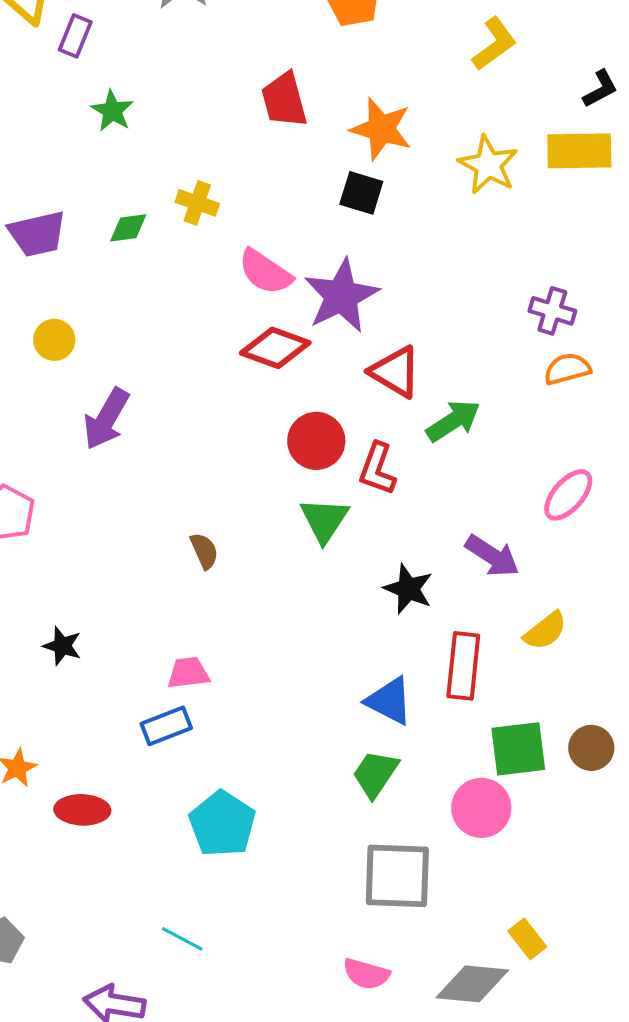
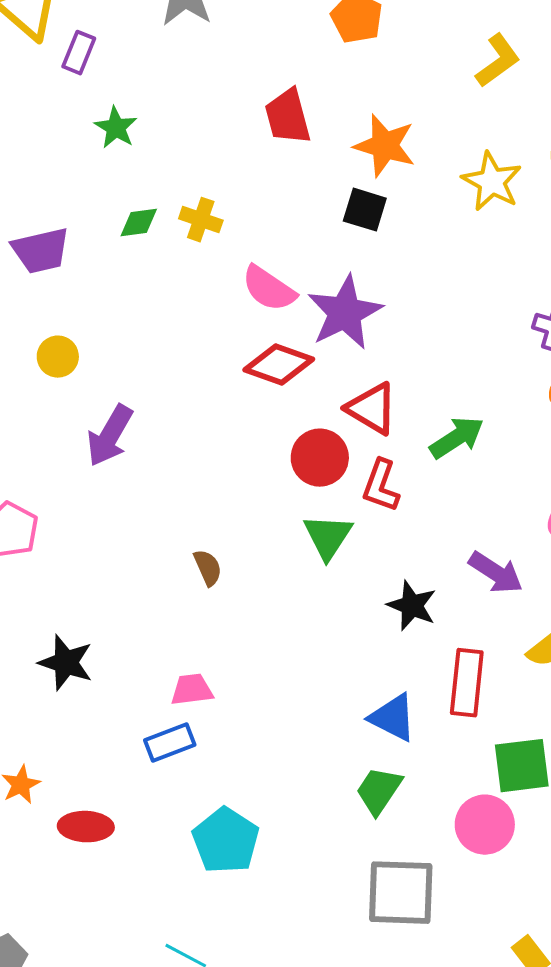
green diamond: (128, 228) -> (139, 223), moved
red triangle: (395, 372) -> (372, 409), moved
black star: (62, 646) -> (66, 663), size x1.4

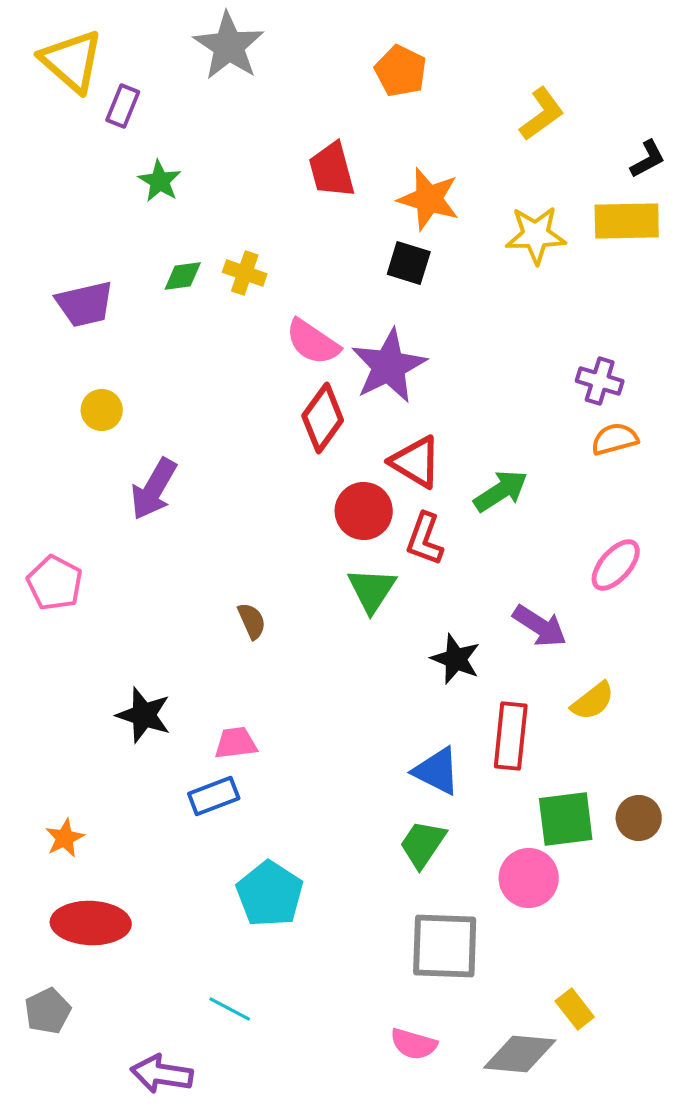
yellow star: (492, 182) -> (536, 235), turned -30
red diamond: (279, 365) -> (323, 418), turned -74
black star: (66, 663) -> (144, 715), moved
red ellipse: (86, 827) -> (91, 923), moved, size x1.4

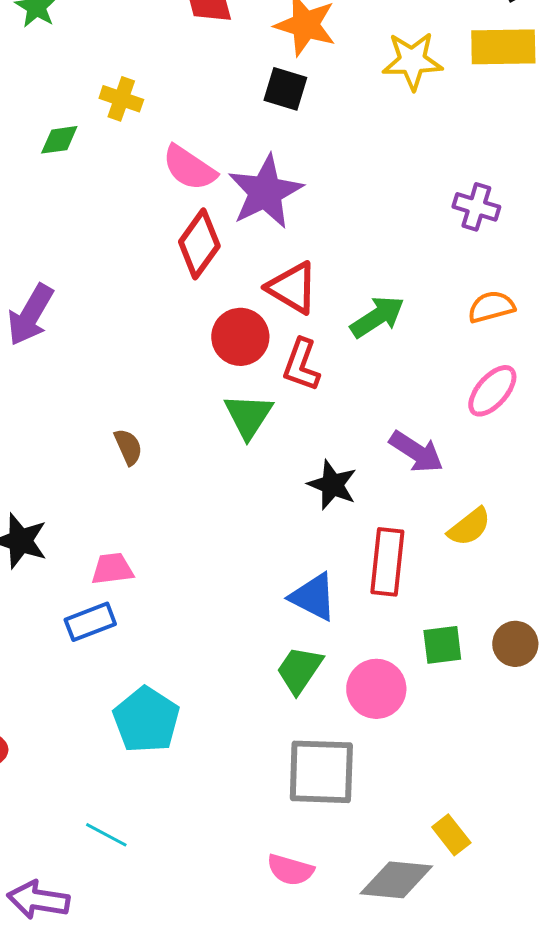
green diamond: (183, 276) -> (59, 140), moved
orange semicircle: (615, 439) -> (491, 307), moved
green square: (566, 819) -> (442, 645), size x0.7
pink circle: (529, 878) -> (376, 689), moved

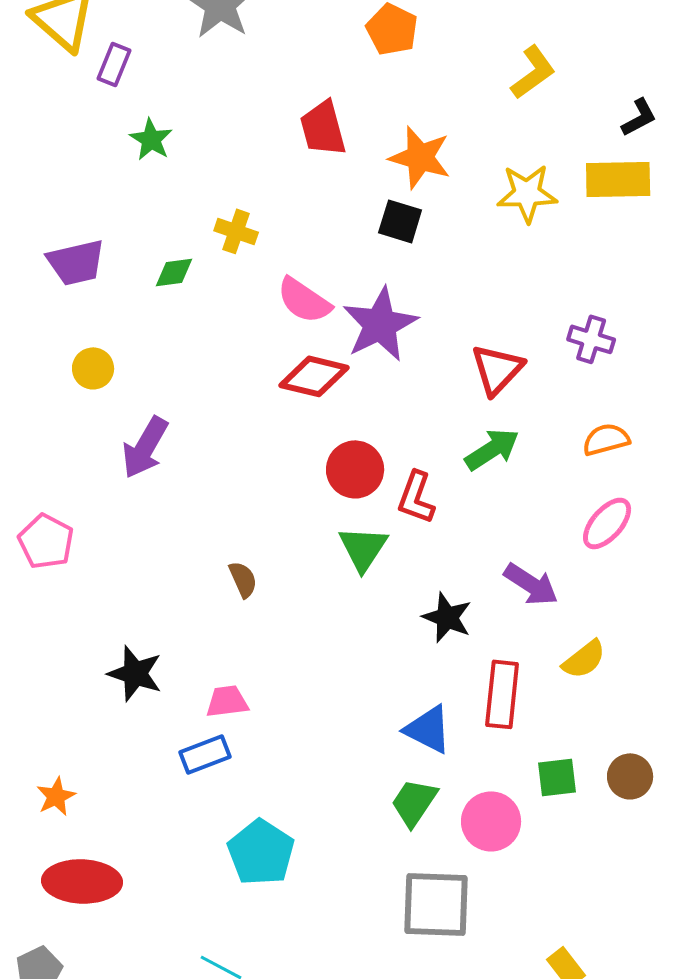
red diamond: (199, 244) -> (314, 376), turned 68
red triangle: (292, 288) -> (497, 369), moved, turned 42

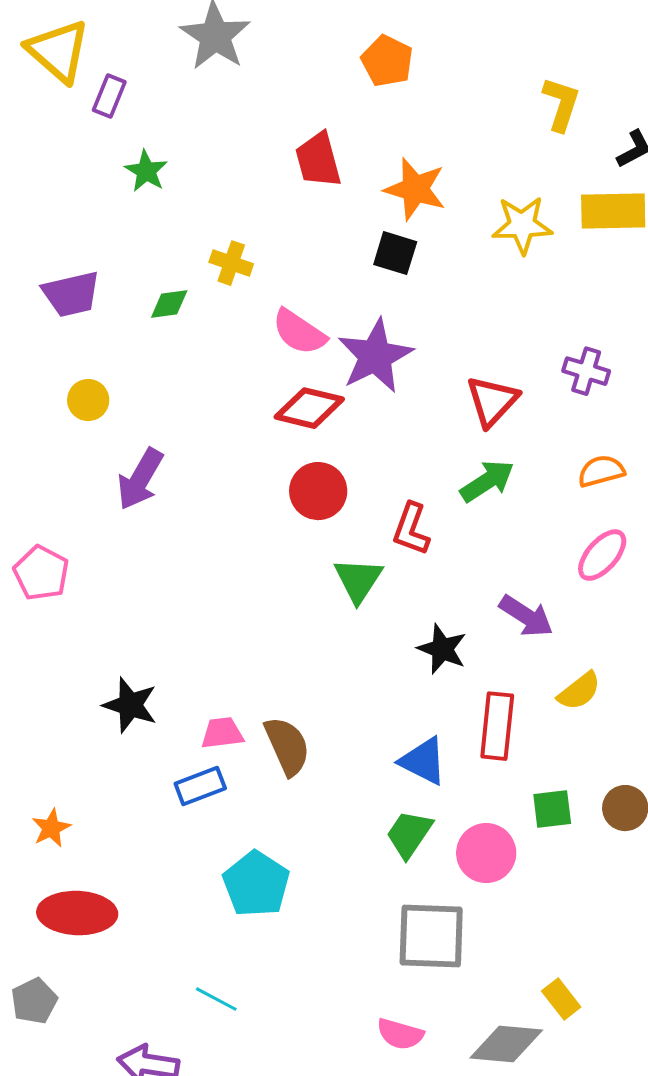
yellow L-shape: (533, 72) -> (561, 104), moved, turned -36
red circle: (355, 469) -> (318, 491), moved
brown semicircle: (243, 579) -> (287, 746), moved, size x1.6

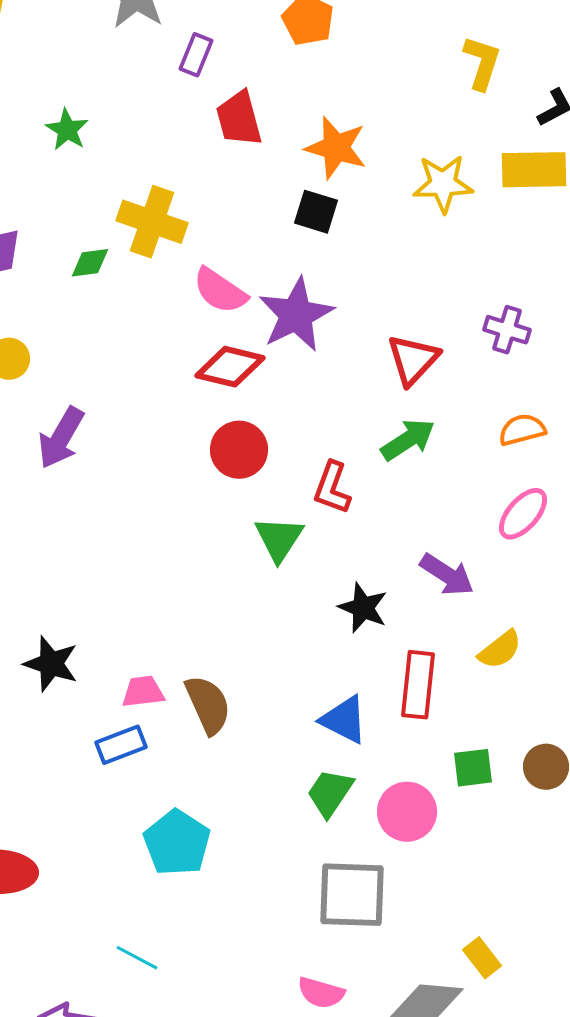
purple rectangle: (109, 96) -> (196, 55), moved
yellow cross: (231, 263) -> (152, 222), size x1.6

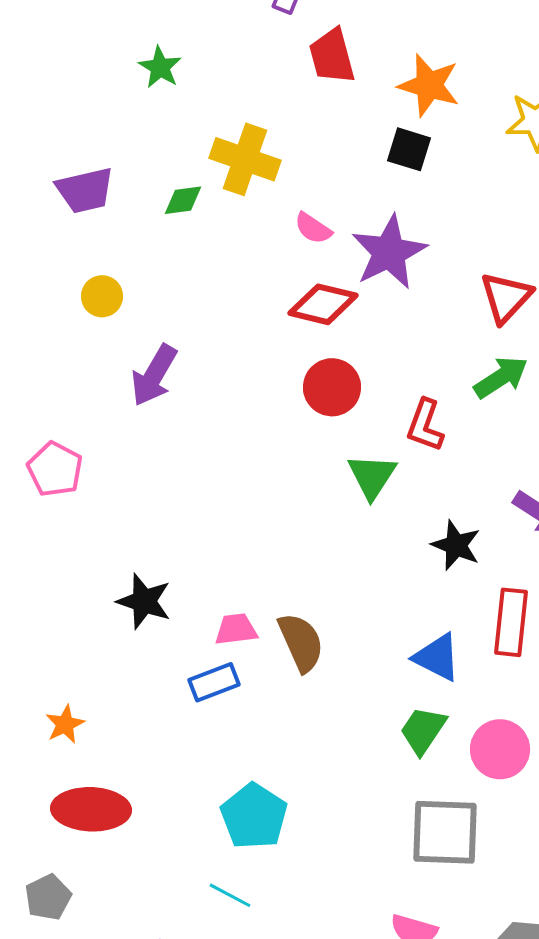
pink semicircle: (220, 291) -> (313, 228), size x0.7
cyan pentagon: (177, 843) -> (254, 816), moved

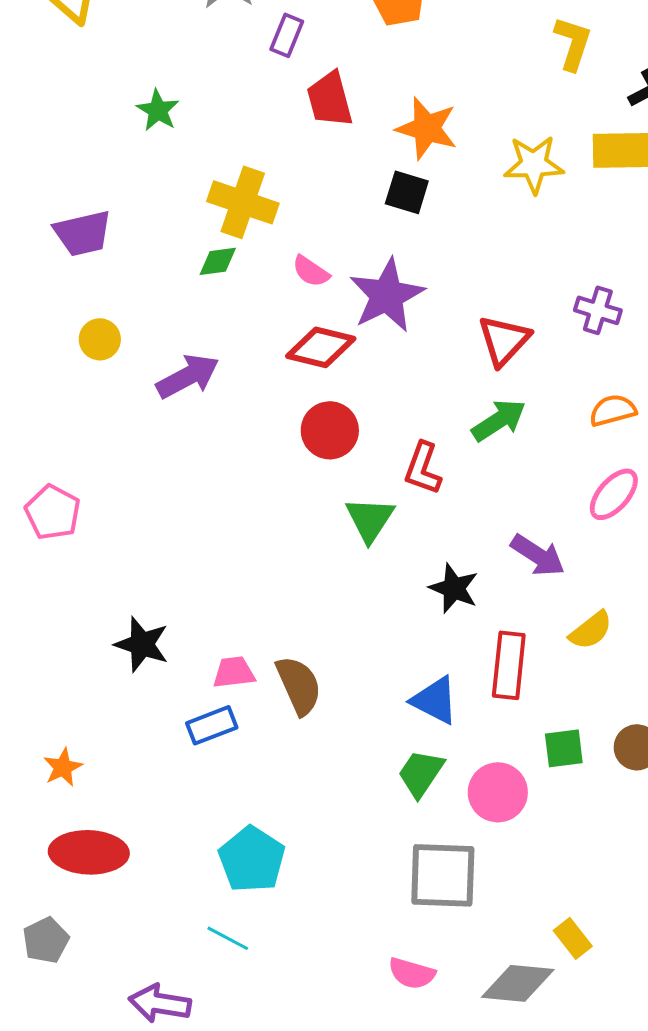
green diamond: (183, 200) -> (218, 261), moved
purple arrow: (154, 375) -> (188, 376), moved, turned -148

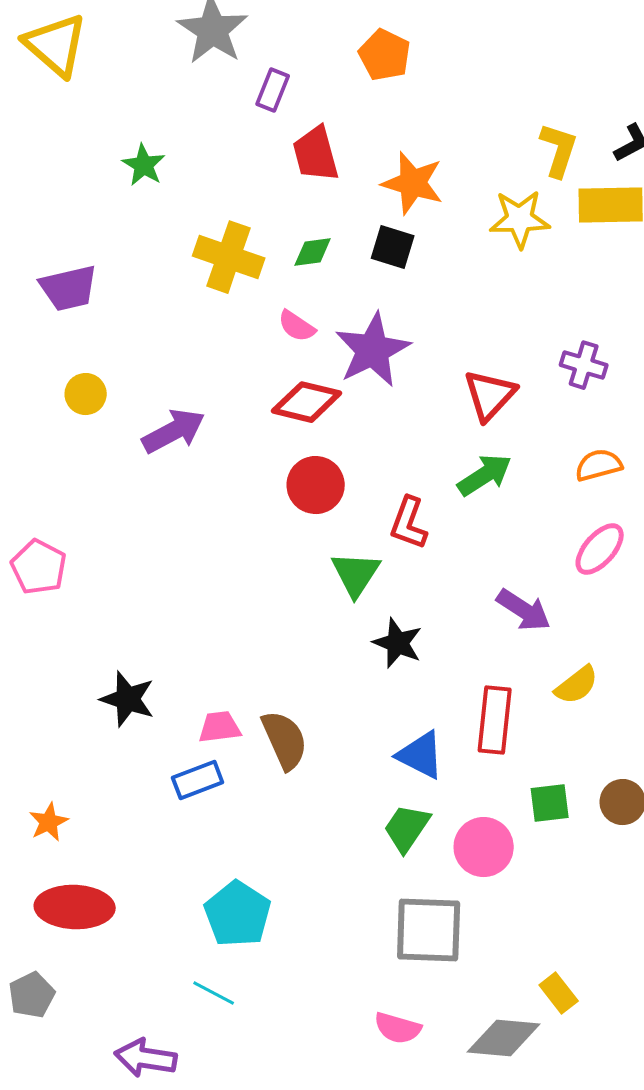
yellow L-shape: (573, 43) -> (559, 150), moved
green diamond: (218, 261) -> (313, 252), moved
black star: (454, 588) -> (398, 643), moved

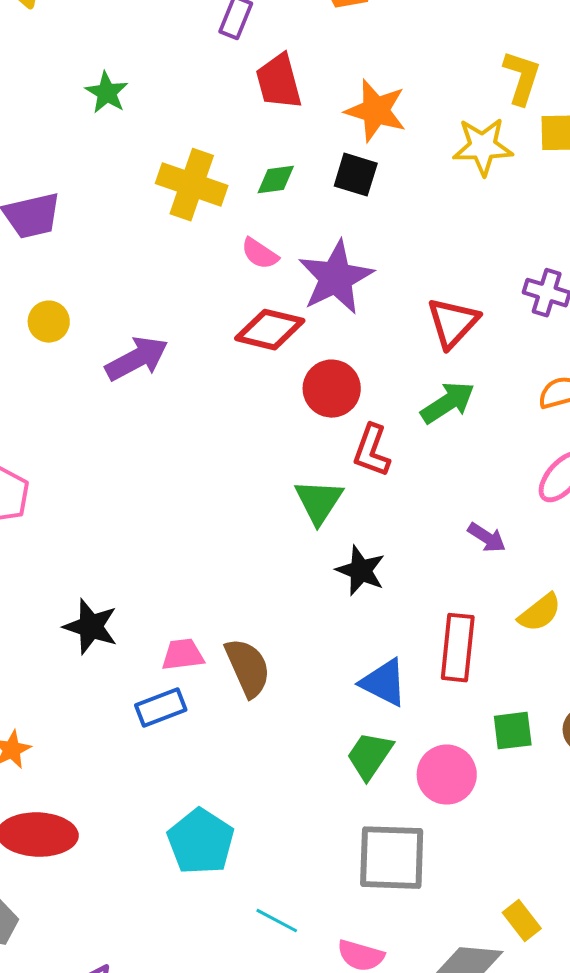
red circle: (316, 485) -> (332, 389), moved
purple arrow: (524, 610) -> (487, 538), size x0.7
cyan line: (214, 993) -> (277, 921), moved

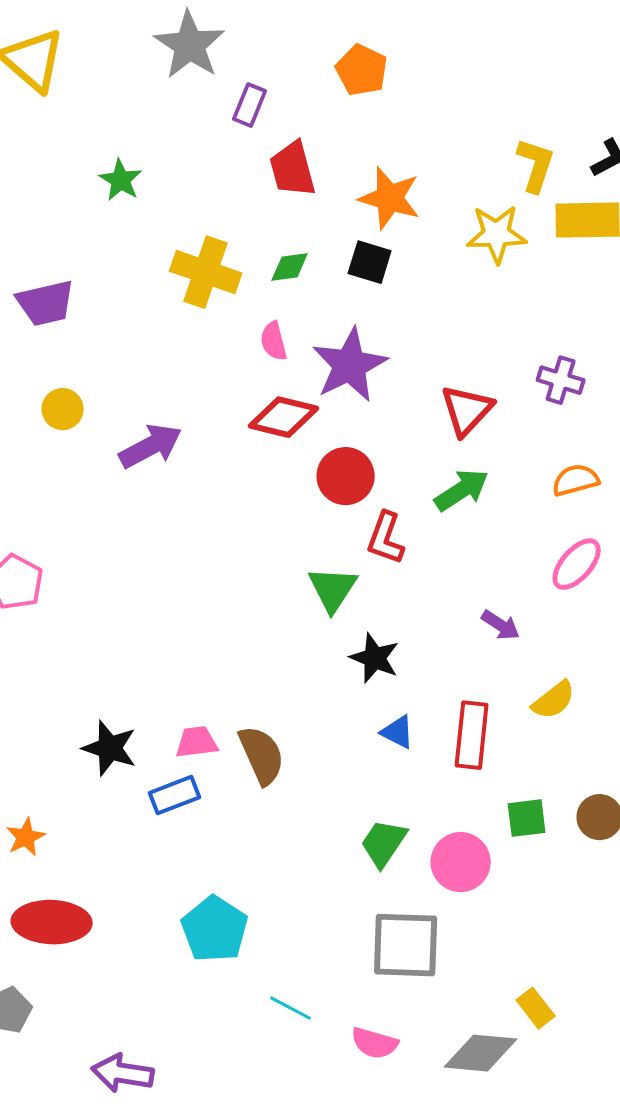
pink semicircle: (260, 254) -> (274, 341), turned 42
black star: (91, 627) -> (110, 748), moved
blue triangle: (384, 683) -> (398, 732), moved, size x0.7

